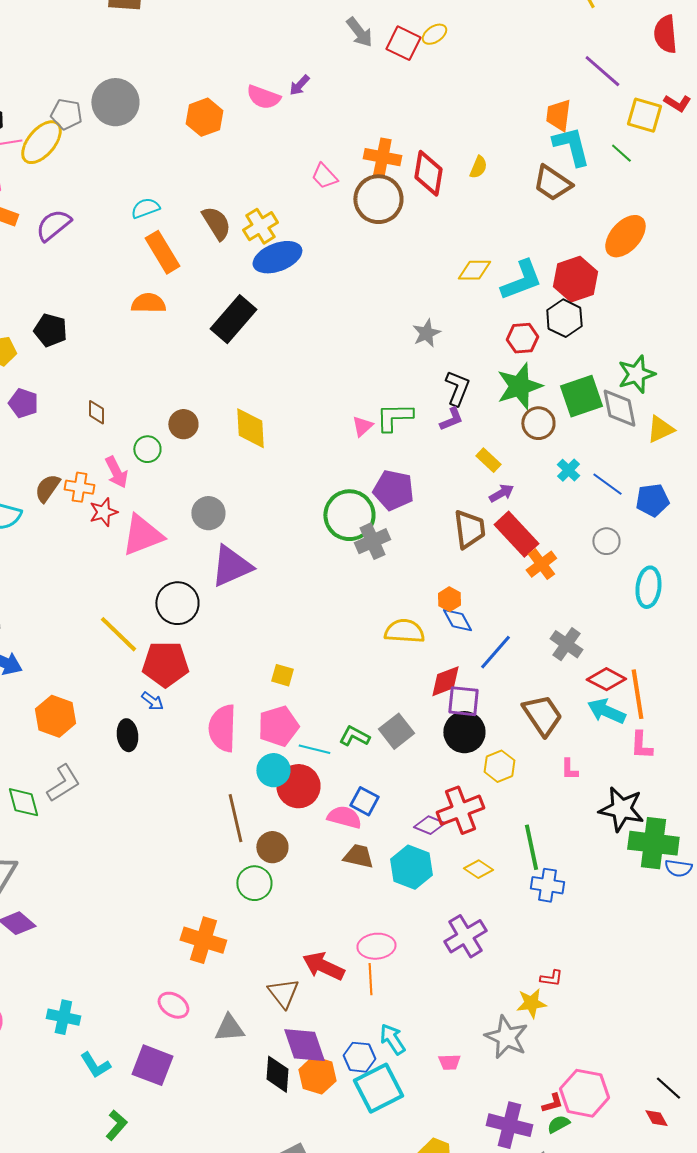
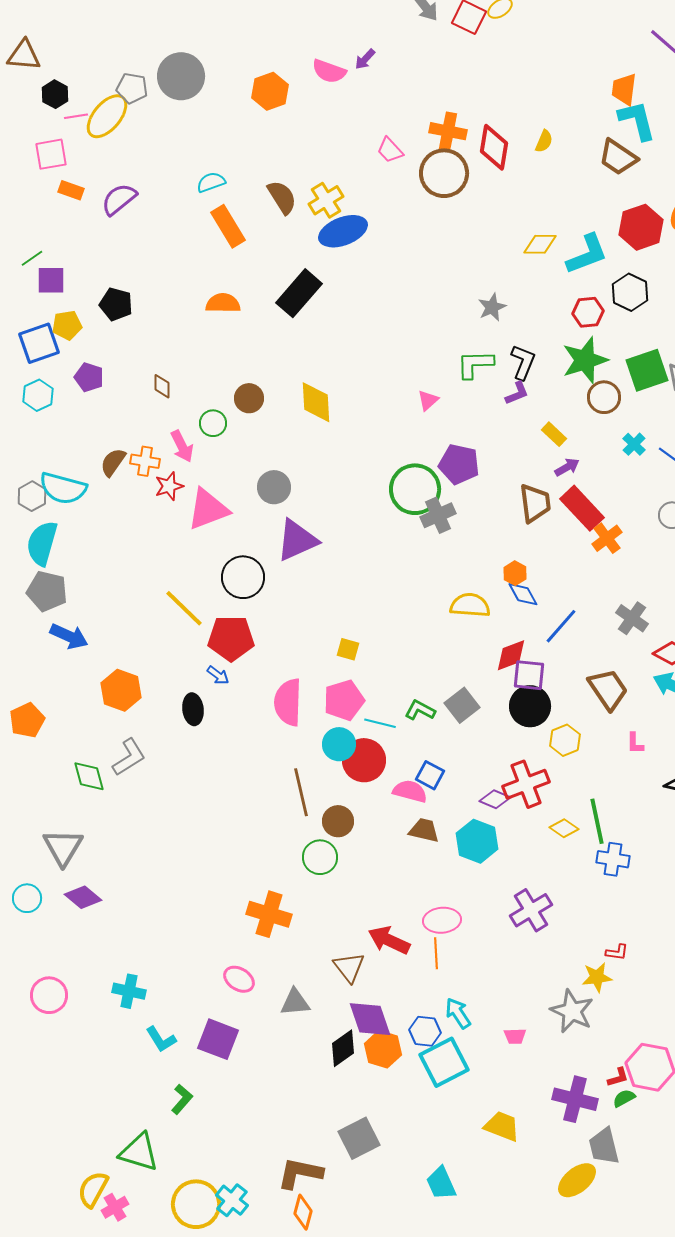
red hexagon: (575, 279) -> (641, 227), moved
orange semicircle: (148, 303) -> (223, 303), moved
green L-shape: (394, 417) -> (475, 364), moved
yellow diamond: (478, 869) -> (564, 828), moved
black diamond: (277, 1074) -> (343, 1048), turned 51

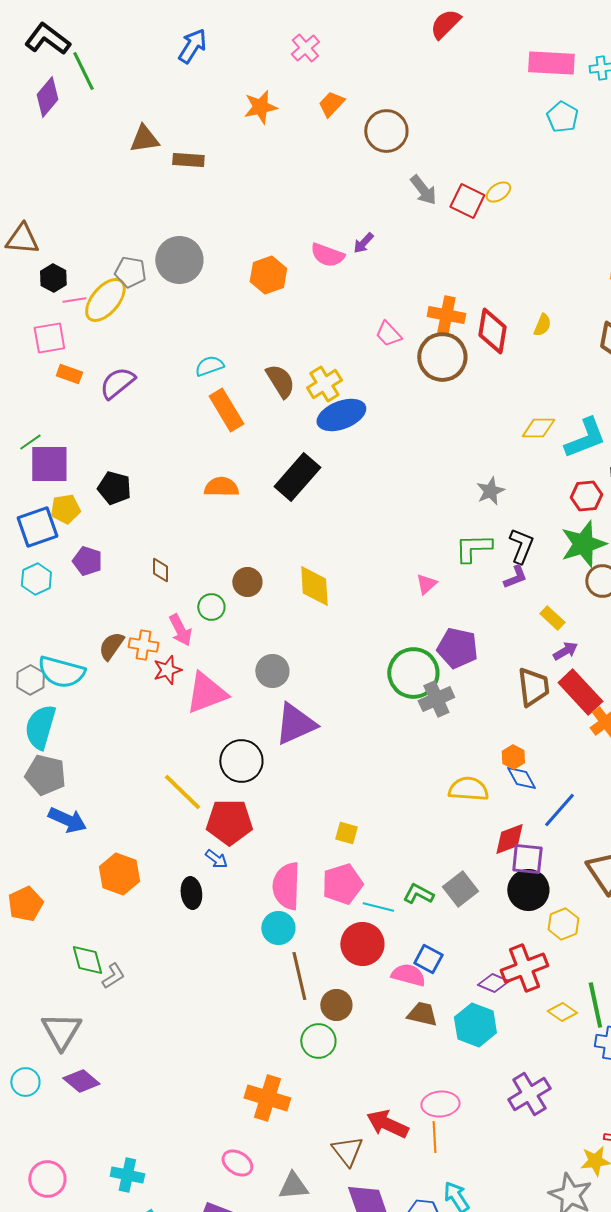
purple square: (51, 280) -> (49, 464), size x1.4
cyan circle: (339, 744) -> (278, 928), moved
gray L-shape: (129, 757) -> (113, 976), moved, size x0.7

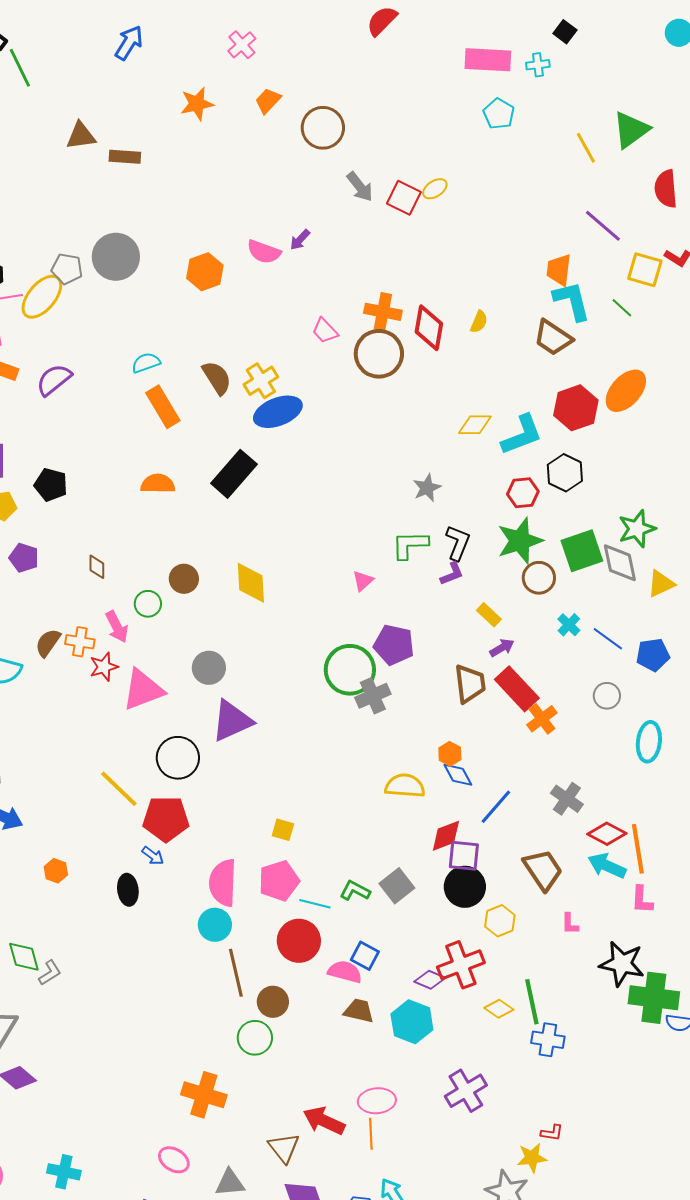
orange hexagon: (119, 874) -> (56, 871), size x0.6

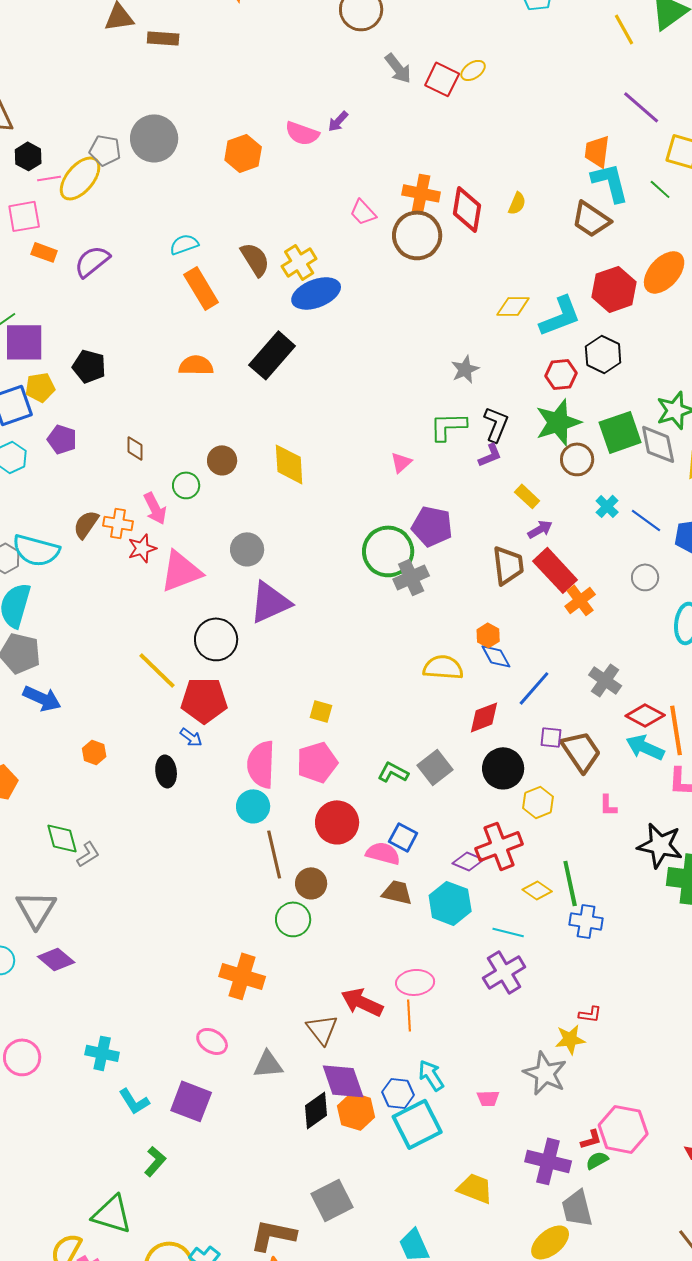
purple square: (464, 856) -> (551, 737), moved, size x0.7
cyan line: (315, 904) -> (508, 932), moved

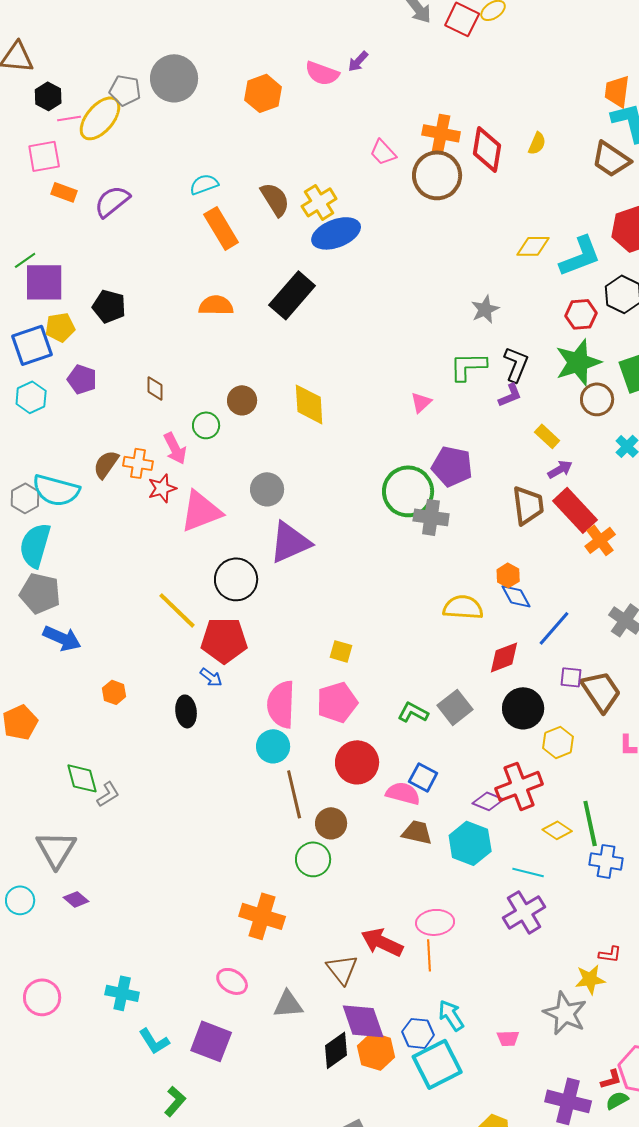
gray cross: (411, 577) -> (431, 517), turned 32
purple diamond: (56, 959) -> (76, 899), size x0.7

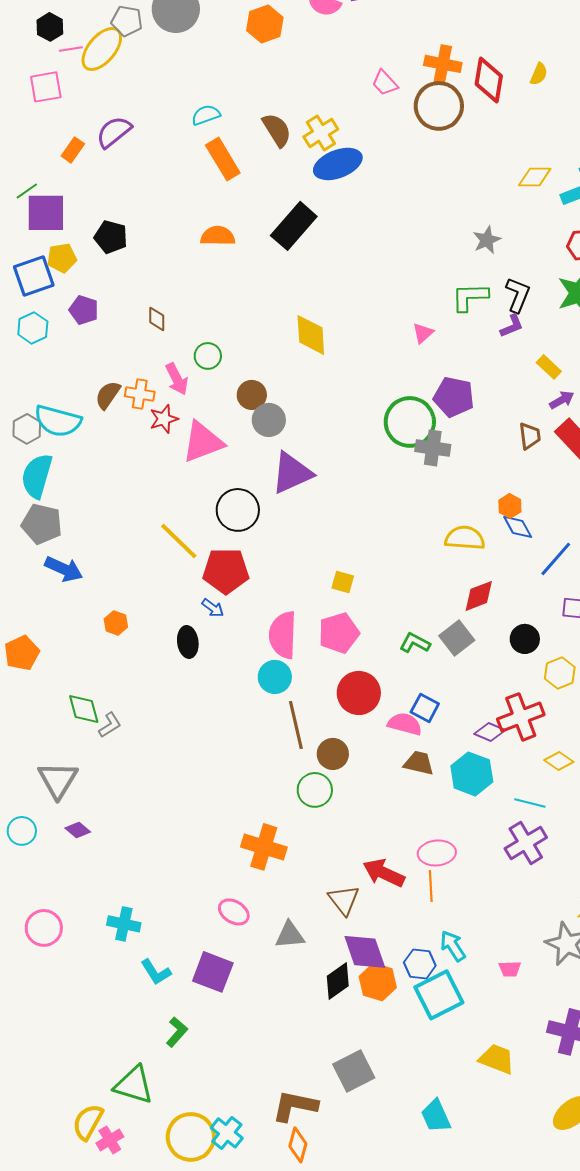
orange rectangle: (64, 192) -> (73, 150), moved, turned -75
brown circle: (242, 400) -> (252, 395), moved
brown trapezoid: (528, 505) -> (530, 436), size x0.7
red diamond: (504, 657) -> (479, 596), moved
black circle: (523, 708) -> (525, 639), size x0.7

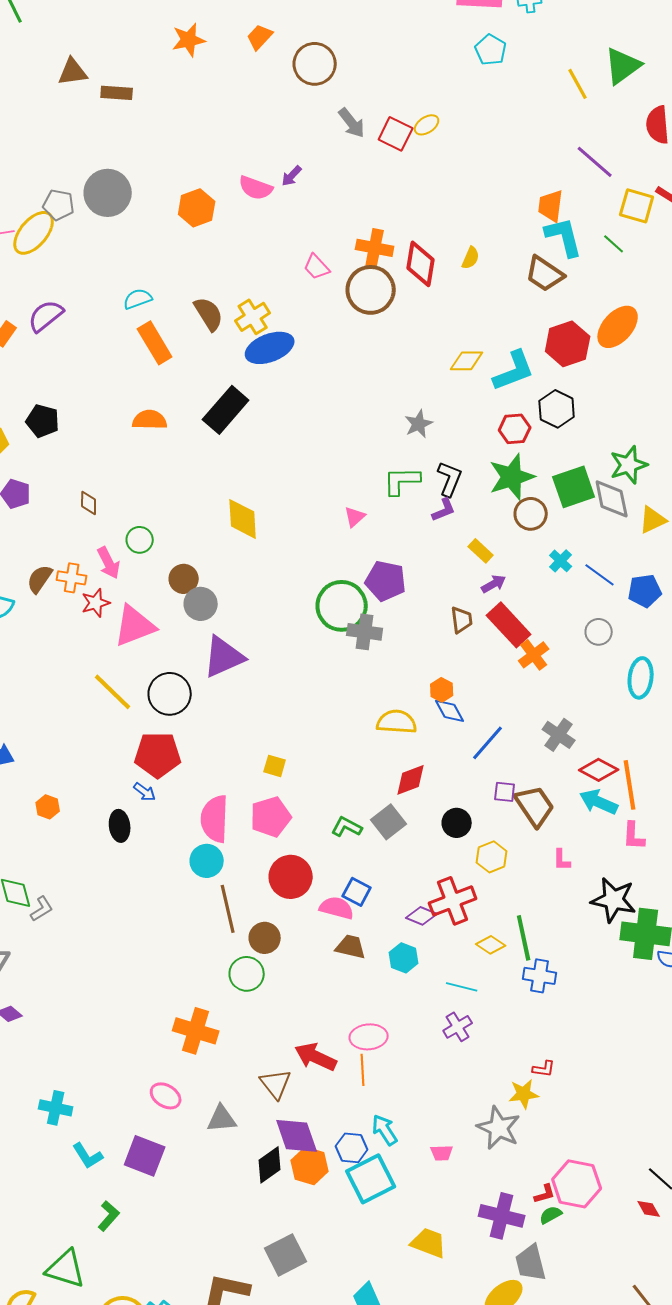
yellow line: (179, 541) -> (113, 692), moved
cyan hexagon: (472, 774) -> (404, 958), size x0.7
purple cross: (526, 843) -> (458, 1027), size x0.7

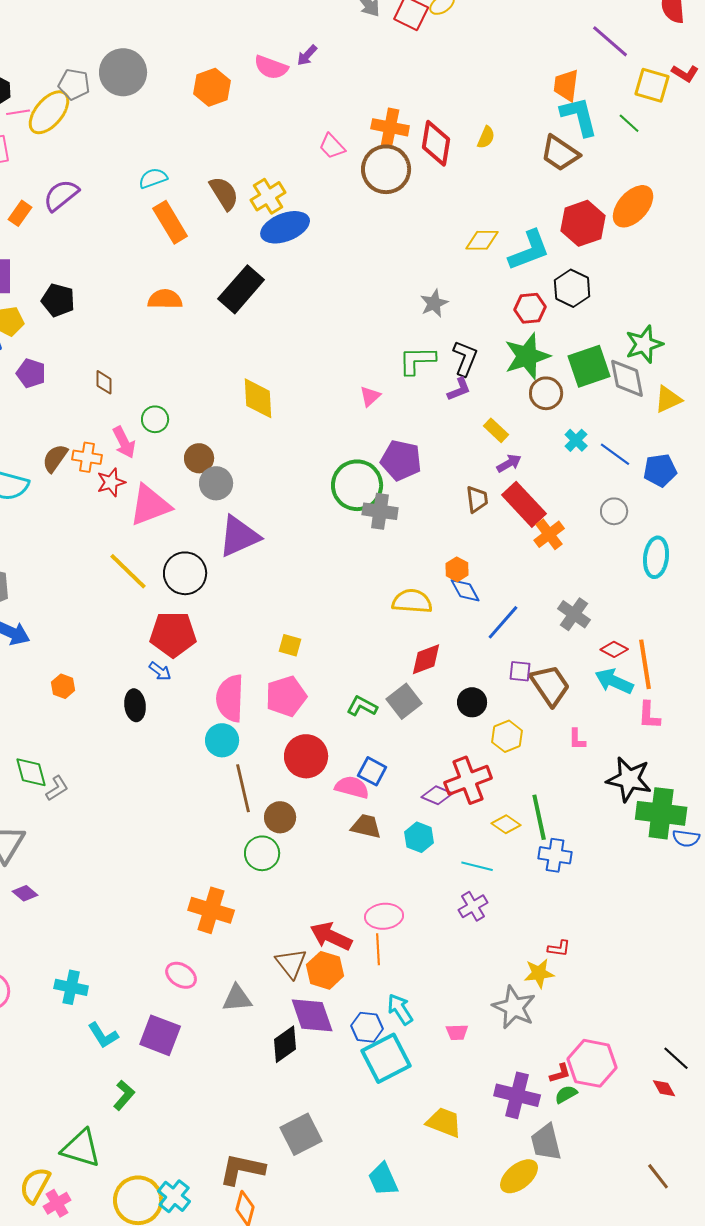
red diamond: (599, 770) -> (614, 649), size x0.7
orange hexagon: (310, 1166) -> (325, 970), moved

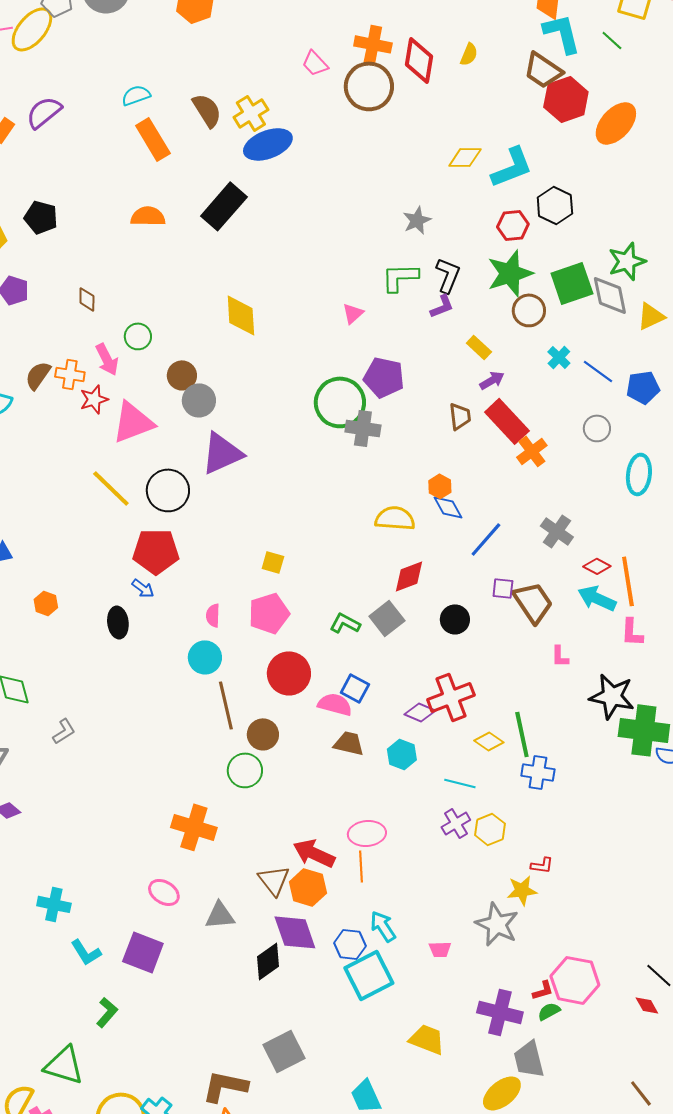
red hexagon: (583, 223) -> (566, 99), moved
pink semicircle: (230, 698) -> (213, 615), size x0.5
yellow hexagon: (507, 736) -> (490, 829), moved
gray L-shape: (57, 788) -> (64, 731), moved

